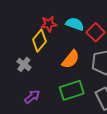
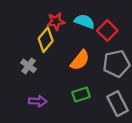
green rectangle: (72, 90) -> (81, 94), size x0.7
purple arrow: (32, 97) -> (38, 101), turned 42

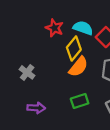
red star: (56, 21) -> (54, 28), turned 30
yellow diamond: (46, 40) -> (74, 49), moved

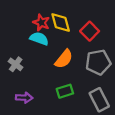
cyan semicircle: (83, 28) -> (39, 39), moved
yellow diamond: (74, 49) -> (61, 23), moved, turned -55

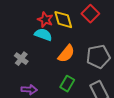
red square: (90, 31) -> (90, 14), moved
green rectangle: (65, 91) -> (67, 84), turned -42

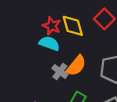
gray cross: (21, 59) -> (60, 72), moved

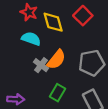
red star: (52, 26) -> (29, 12), moved

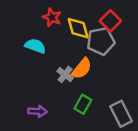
cyan semicircle: (31, 39) -> (35, 46), moved
gray pentagon: (92, 63) -> (101, 41), moved

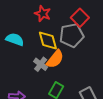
red star: (52, 17) -> (43, 14), moved
yellow diamond: (78, 28) -> (48, 40), moved

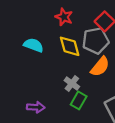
orange semicircle: (55, 59) -> (100, 67), moved
gray cross: (41, 64) -> (72, 84), moved

